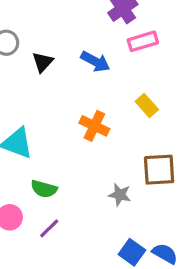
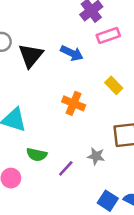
black triangle: (43, 62) -> (31, 56), size x1.5
purple line: (49, 228) -> (66, 168), moved

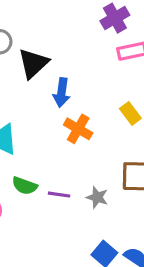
blue arrow: (72, 53) -> (62, 92), moved, turned 65
purple line: (66, 168) -> (59, 195), moved, turned 48

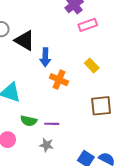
black triangle: (33, 63) -> (25, 41), turned -40
gray star: (97, 197) -> (46, 145), moved

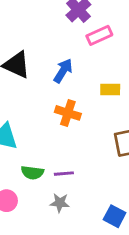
blue arrow: (45, 57) -> (63, 71), moved, turned -144
yellow rectangle: (92, 65) -> (110, 90), turned -40

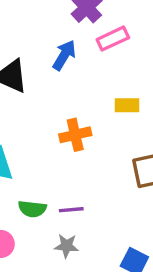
blue arrow: (63, 71) -> (64, 55), moved
orange cross: (68, 113) -> (75, 135), turned -30

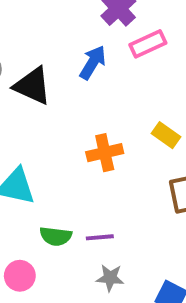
yellow rectangle: (127, 105) -> (166, 135), moved, turned 35
gray star: (66, 246) -> (110, 278), moved

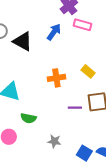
pink rectangle: (148, 44) -> (82, 25), turned 36
purple line: (100, 237) -> (75, 108), moved

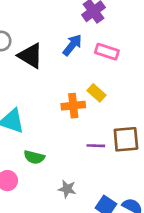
pink rectangle: (82, 25) -> (107, 52), moved
yellow rectangle: (88, 71) -> (97, 93), moved

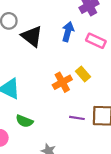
blue arrow: (72, 45) -> (68, 32), turned -30
orange cross: (73, 106) -> (62, 82), turned -30

